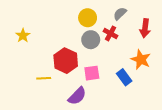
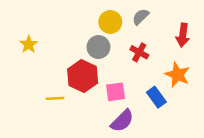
gray semicircle: (120, 14) -> (141, 17), moved
red cross: (111, 33) -> (139, 52), moved
gray circle: (91, 40) -> (98, 47), moved
purple semicircle: (77, 96) -> (122, 121), moved

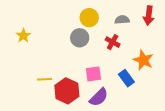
gray semicircle: (141, 17) -> (122, 20), moved, turned 40
red arrow: (183, 35) -> (149, 15), moved
red hexagon: (83, 76) -> (67, 91), moved

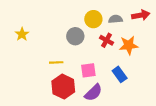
red arrow: (149, 15) -> (141, 15), turned -108
yellow circle: (89, 18) -> (93, 19), moved
orange star: (143, 60) -> (129, 45), moved, turned -30
yellow line: (45, 79) -> (56, 62), moved

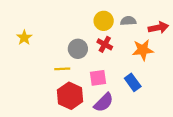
red arrow: (141, 15) -> (158, 28), moved
gray circle: (75, 36) -> (78, 49), moved
red cross: (106, 40) -> (105, 44), moved

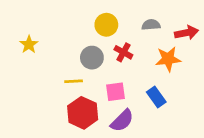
yellow circle: (104, 21) -> (106, 25), moved

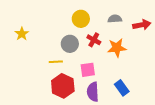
orange star: (168, 59) -> (117, 48), moved
blue rectangle: (156, 97) -> (122, 88), moved
purple semicircle: (122, 121) -> (93, 92), turned 132

